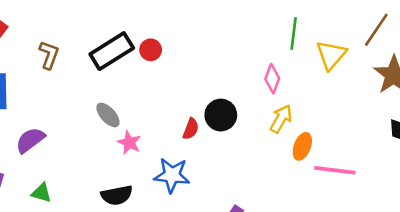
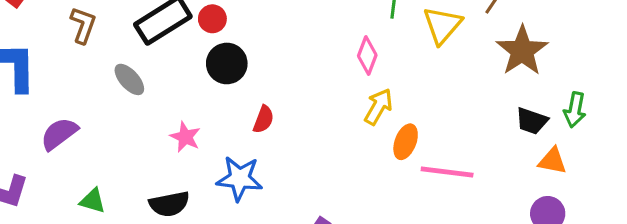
gray ellipse: (108, 115) -> (129, 79), moved
black circle: (221, 115) -> (227, 63), moved
green triangle: (42, 193) -> (93, 201), moved

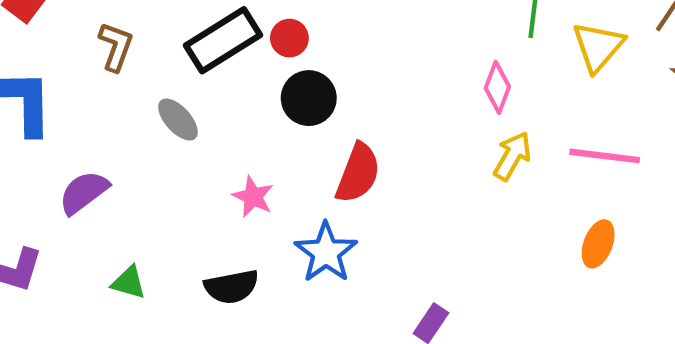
red semicircle: (263, 119) -> (358, 173), size x1.6
orange ellipse: (406, 142) -> (598, 244), moved
pink line: (447, 172) -> (605, 156), moved
blue star: (240, 178) -> (326, 252), turned 30

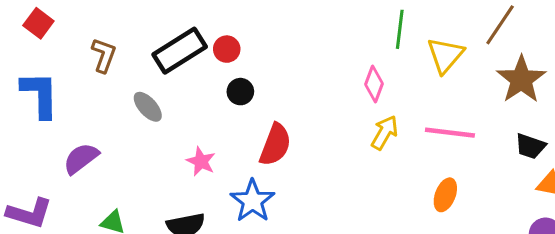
black circle: (309, 98) -> (240, 92), size x0.7

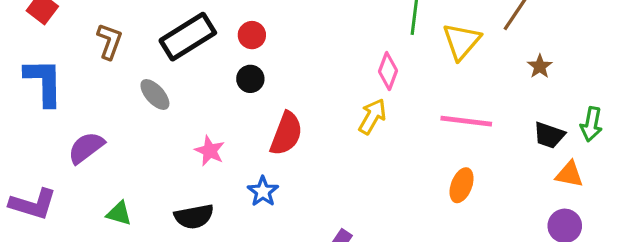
red circle: (227, 49) -> (252, 35), moved
brown star: (521, 79) -> (540, 66), size x0.5
yellow arrow: (385, 133) -> (372, 116), moved
blue star: (253, 201) -> (263, 191), size x0.7

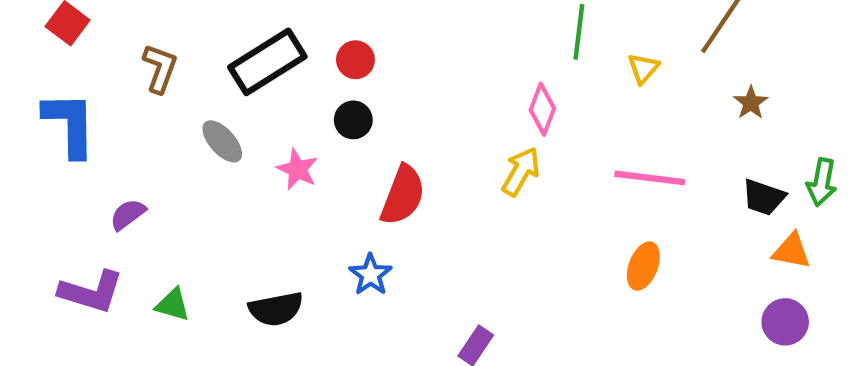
yellow triangle: (462, 41) -> (643, 68), size x0.6
purple semicircle: (86, 148) -> (128, 214), size x0.7
pink star: (210, 151) -> (297, 169), moved
purple L-shape: (33, 204) -> (91, 292), moved

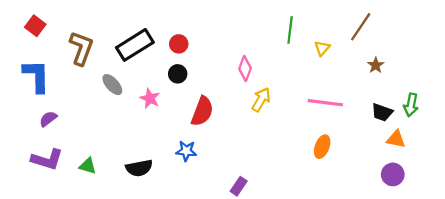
brown L-shape: (160, 68) -> (81, 48), size x1.4
pink diamond: (542, 109) -> (245, 68), moved
purple semicircle: (128, 214) -> (48, 119), moved
blue star: (370, 275) -> (186, 151), turned -30

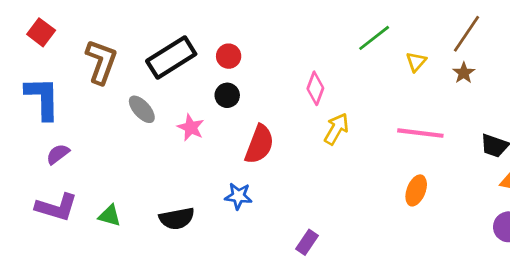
green line: (290, 30) -> (374, 38), turned 45
brown star: (376, 65) -> (464, 73), moved

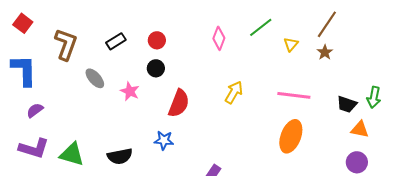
black rectangle: (171, 58) -> (116, 41), size x0.6
pink diamond: (315, 88) -> (219, 38), moved
orange ellipse: (416, 190) -> (291, 136), size x1.5
green triangle: (110, 216) -> (72, 154), size x1.5

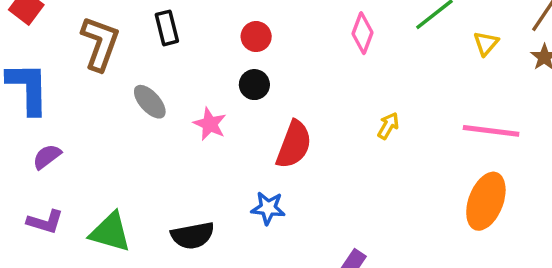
black rectangle: (116, 41) -> (167, 28), moved, turned -72
yellow arrow: (234, 92) -> (388, 126), size x0.7
purple L-shape: (34, 148) -> (45, 222), size x0.7

